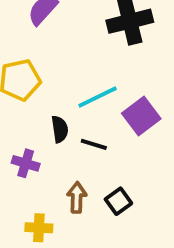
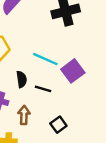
cyan line: (98, 97) -> (45, 59), turned 50
brown arrow: (77, 197) -> (24, 115), moved

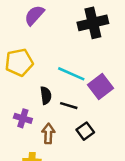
black square: (58, 125) -> (85, 131), moved

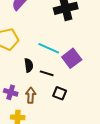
purple cross: (23, 118) -> (11, 92), moved
black square: (85, 131) -> (60, 93), turned -32

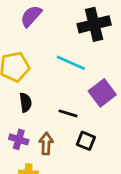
cyan line: (49, 48) -> (71, 63), moved
black semicircle: (29, 65) -> (26, 102), moved

